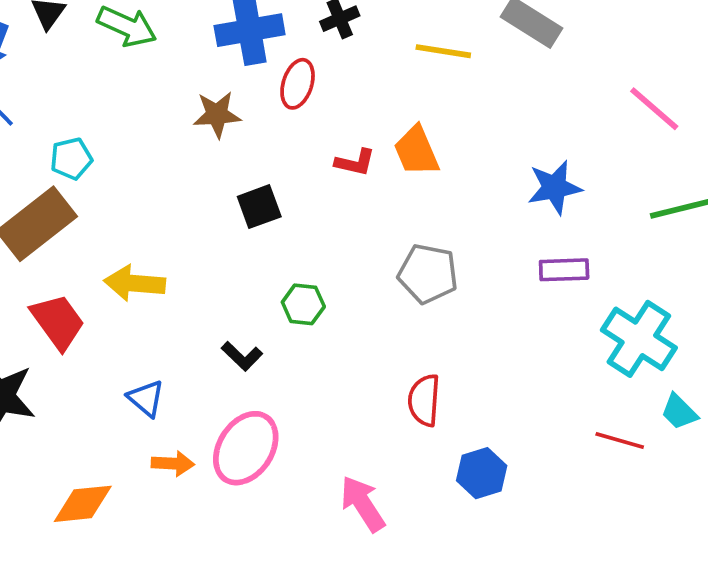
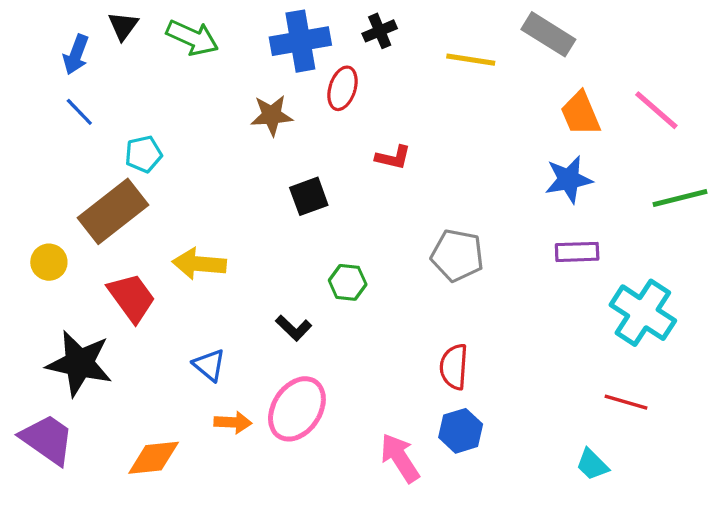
orange trapezoid: (416, 151) -> (580, 114), moved
cyan trapezoid: (679, 412) -> (592, 465), moved
blue hexagon: (482, 473) -> (461, 431), moved

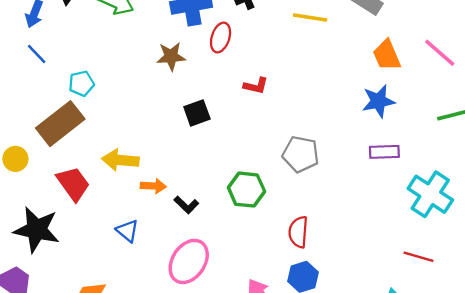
green hexagon: (348, 282) -> (246, 190), moved, size x1.4
orange arrow: (233, 422) -> (153, 186), moved

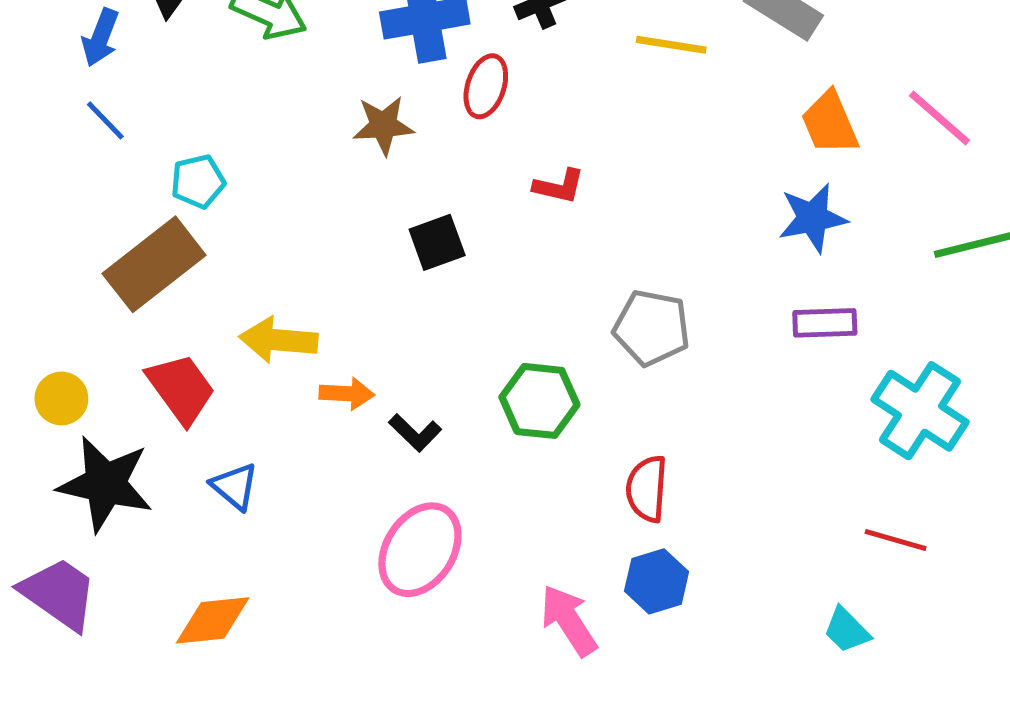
yellow circle: (15, 159) -> (61, 398), moved
blue triangle: (127, 231) -> (235, 486), moved

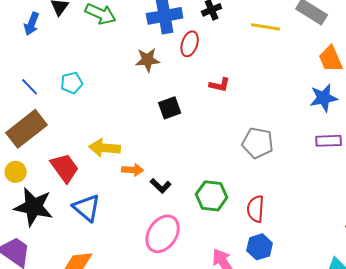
blue line: (105, 120) -> (30, 87), moved
brown rectangle: (154, 264) -> (27, 129), moved
green hexagon: (539, 401) -> (212, 196), moved
blue triangle: (235, 486) -> (87, 208), size x1.4

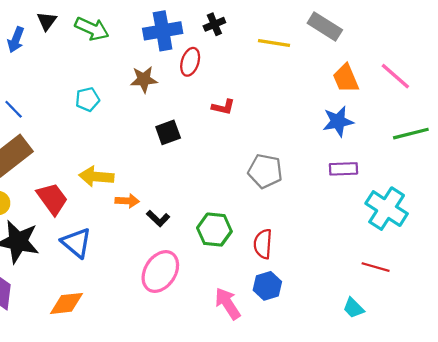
cyan pentagon: (72, 83) -> (87, 99), moved

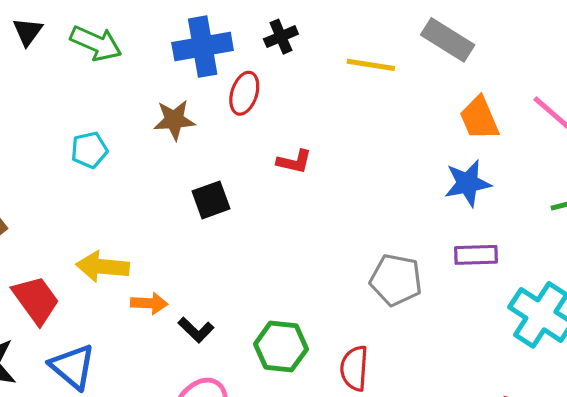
gray pentagon: (265, 171) -> (396, 280), moved

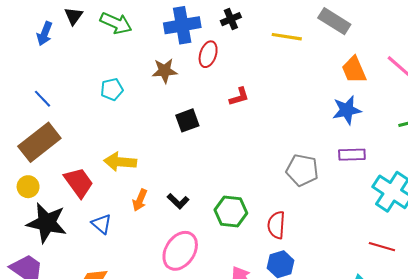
red L-shape: (294, 162) -> (239, 97), turned -30
orange arrow: (149, 303) -> (140, 200), moved, turned 110
blue triangle: (73, 367) -> (102, 224), size x0.7

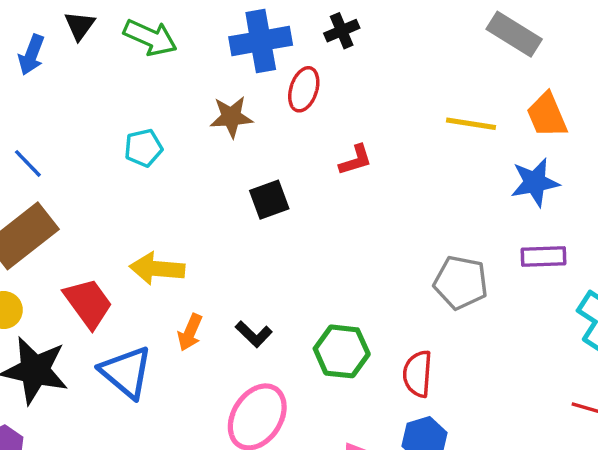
yellow line: (287, 37) -> (471, 124), moved
blue triangle: (102, 224) -> (126, 372), size x1.6

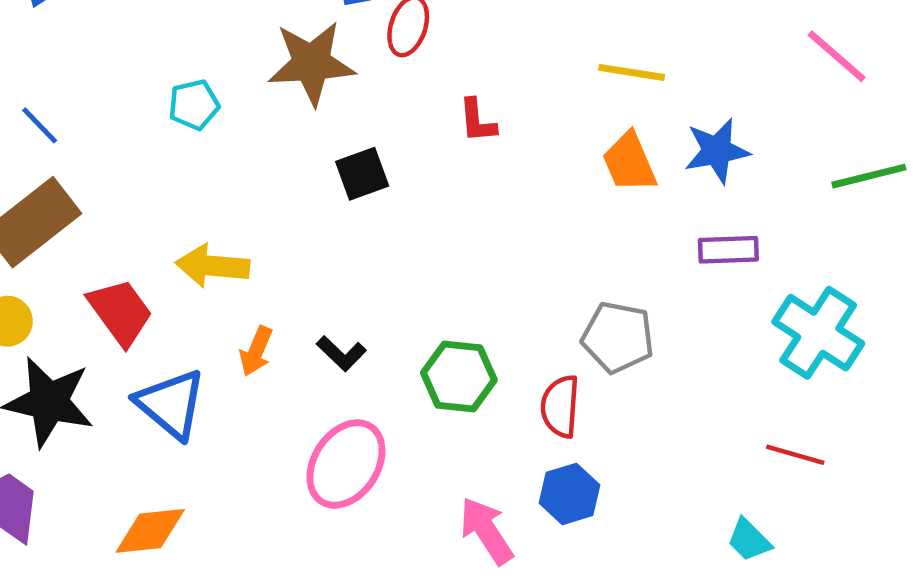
orange trapezoid: (547, 115) -> (629, 162), moved
brown star: (231, 117) -> (311, 63), size x1.5
red L-shape: (355, 160) -> (477, 121), turned 102
gray pentagon: (461, 282) -> (618, 337), moved

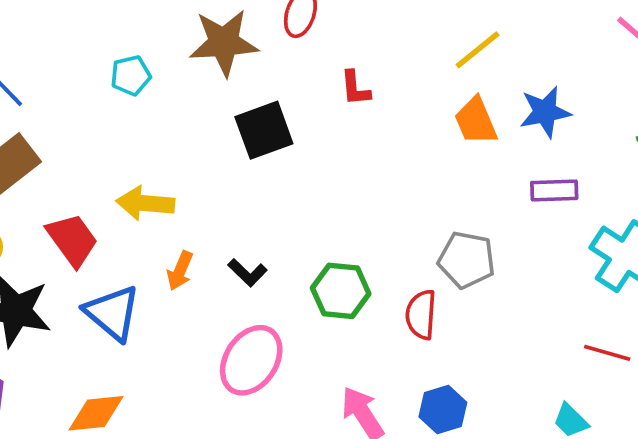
yellow line: (632, 72) -> (478, 50), turned -48
black square: (362, 174) -> (264, 130), size x1.4
blue hexagon: (569, 494) -> (443, 410), moved

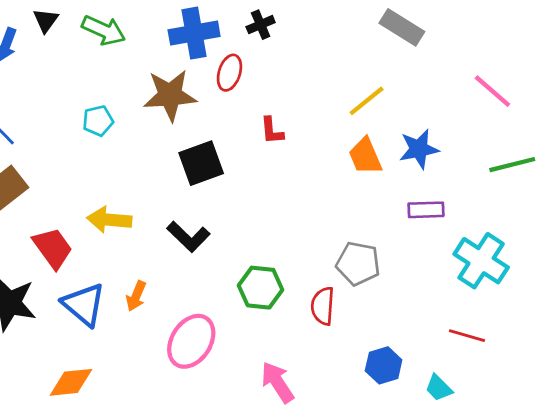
orange arrow: (180, 271) -> (136, 296), moved
black L-shape: (248, 273) -> (188, 237), moved, size x1.4
blue hexagon: (443, 410) -> (384, 365), moved

